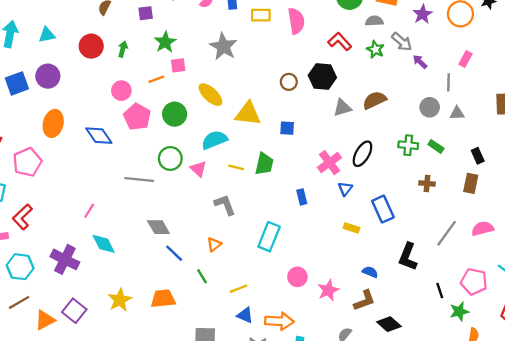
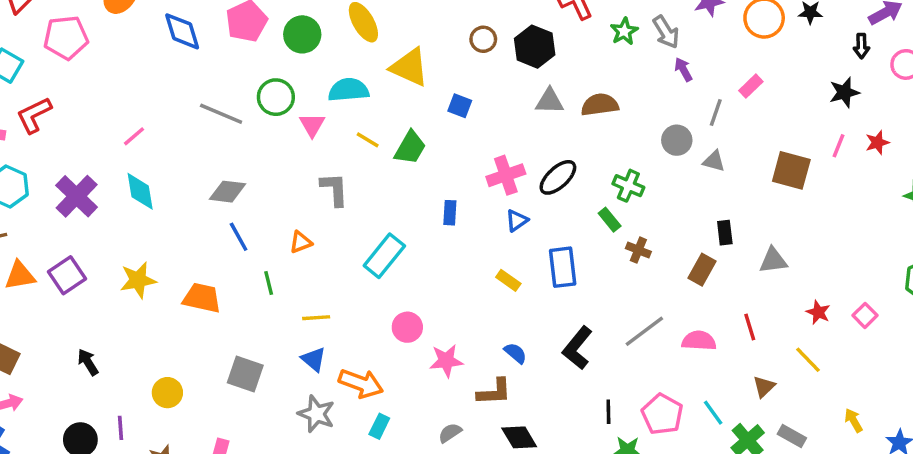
green rectangle: (436, 146) -> (610, 220), moved
gray diamond: (158, 227) -> (227, 192), turned -70

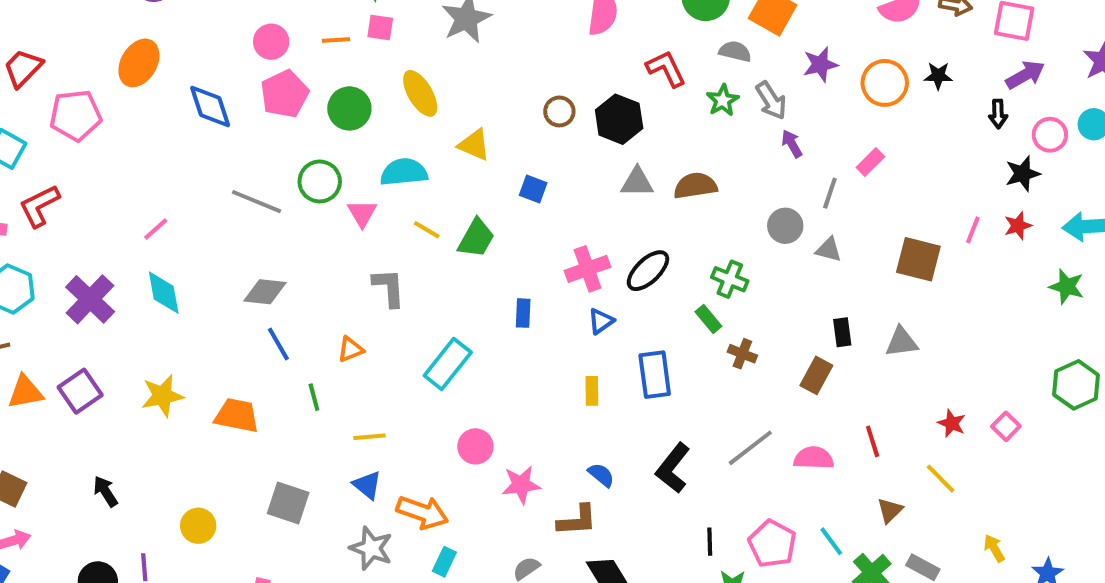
yellow triangle: (409, 67) -> (474, 145), size x0.7
black star: (844, 92) -> (1023, 174), moved
gray triangle: (773, 260) -> (902, 342), moved
yellow rectangle: (508, 280) -> (592, 391), turned 55

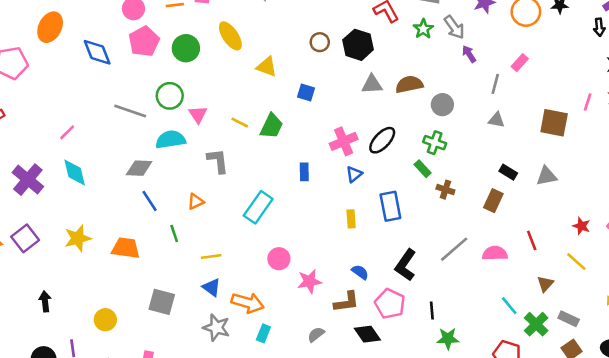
cyan semicircle: (404, 172) -> (171, 140), moved
gray circle: (785, 226) -> (442, 105), moved
black rectangle: (842, 332) -> (508, 172), turned -48
black arrow: (106, 491) -> (45, 301), turned 30
pink pentagon: (772, 544) -> (390, 304), moved

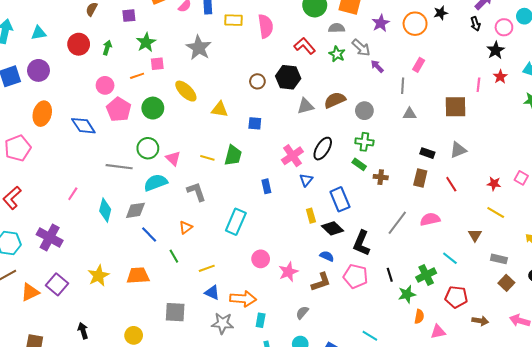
cyan diamond: (75, 173) -> (105, 210), moved, turned 40
red line: (532, 240) -> (451, 184), moved
green cross: (536, 324) -> (426, 275), moved, turned 30
black diamond: (367, 334) -> (332, 228), moved

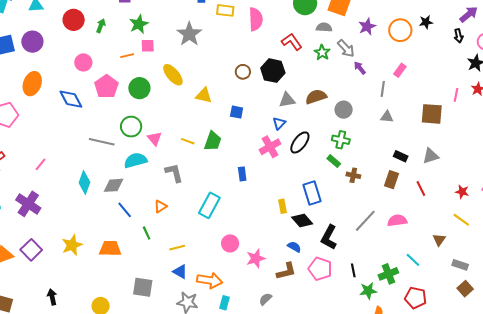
pink circle: (105, 85) -> (83, 62), moved
blue triangle: (306, 180) -> (279, 123), moved
pink line: (73, 194) -> (41, 164), moved

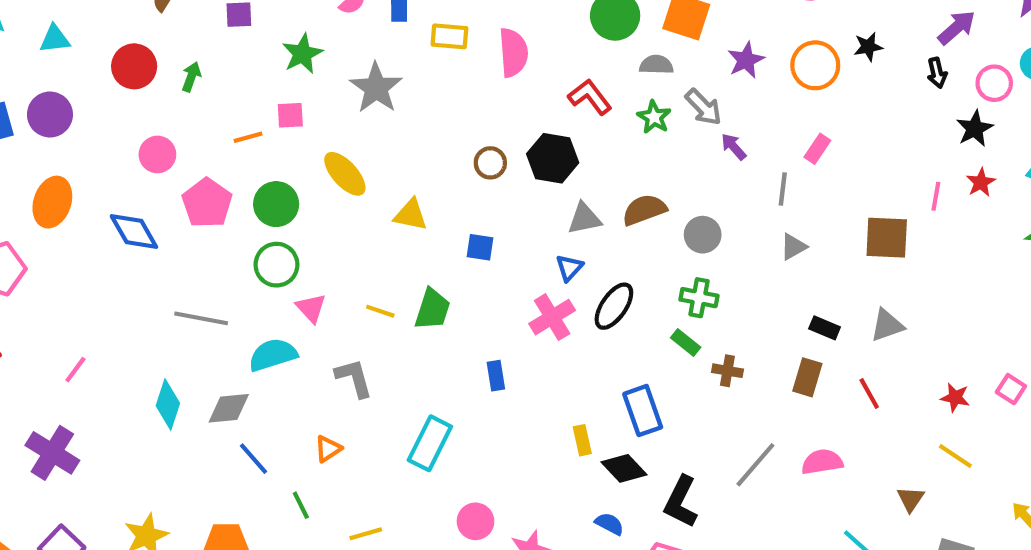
green star: (139, 24) -> (302, 54), moved
gray triangle: (387, 117) -> (793, 247), turned -32
green circle: (131, 127) -> (276, 265), moved

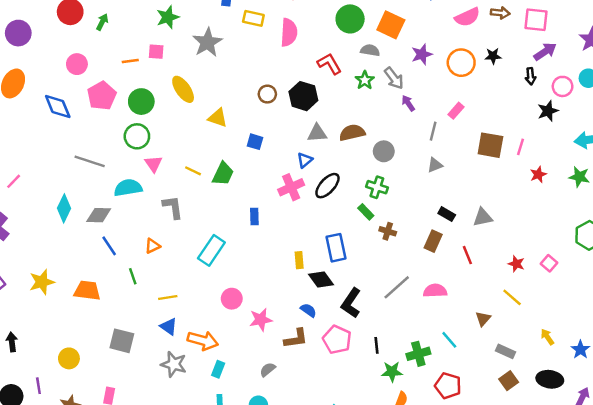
red star: (981, 182) -> (538, 174), moved
brown square: (887, 238) -> (490, 145), moved

